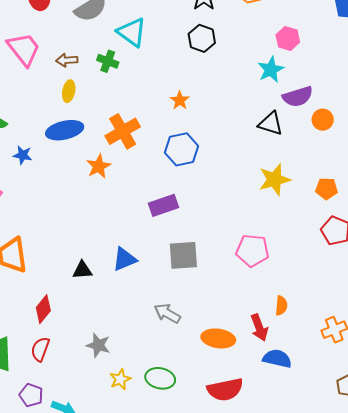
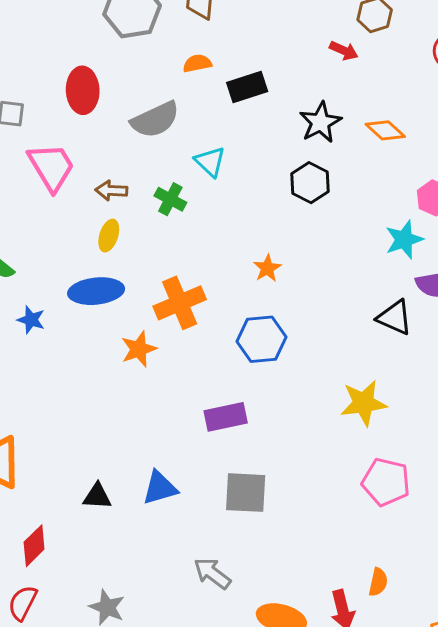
cyan triangle: (132, 32) -> (210, 162), size x0.7
yellow star: (275, 180) -> (364, 403), moved
pink pentagon: (252, 251) -> (386, 482), moved

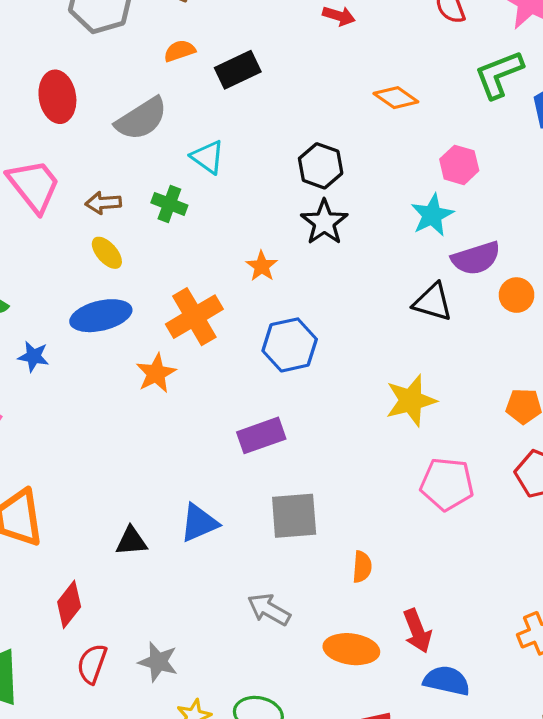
black star: (320, 122) -> (324, 222), moved
yellow ellipse: (109, 236) -> (107, 253), turned -52
orange star: (267, 268) -> (262, 266), moved
orange semicircle: (378, 582) -> (362, 567), moved
red semicircle: (23, 603) -> (92, 664), moved

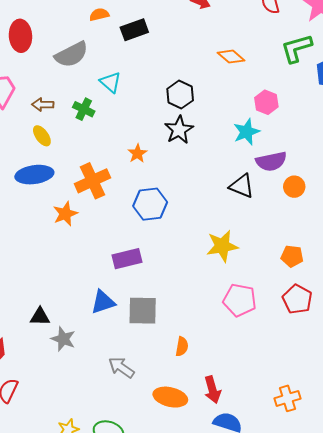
blue triangle: (199, 523) -> (103, 302), moved
gray star: (158, 662) -> (63, 339), moved

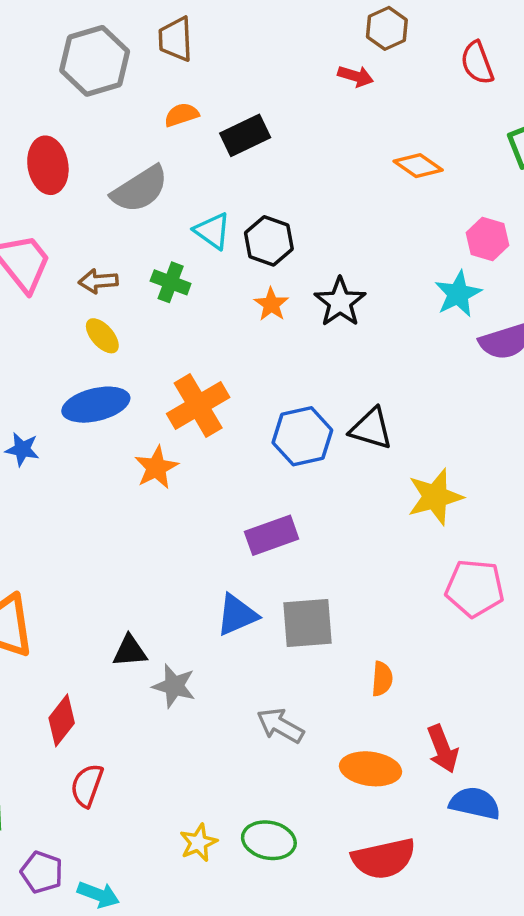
black hexagon: (180, 95) -> (269, 241), moved
orange star: (137, 153) -> (271, 304), moved
black triangle: (242, 186) -> (371, 429), moved

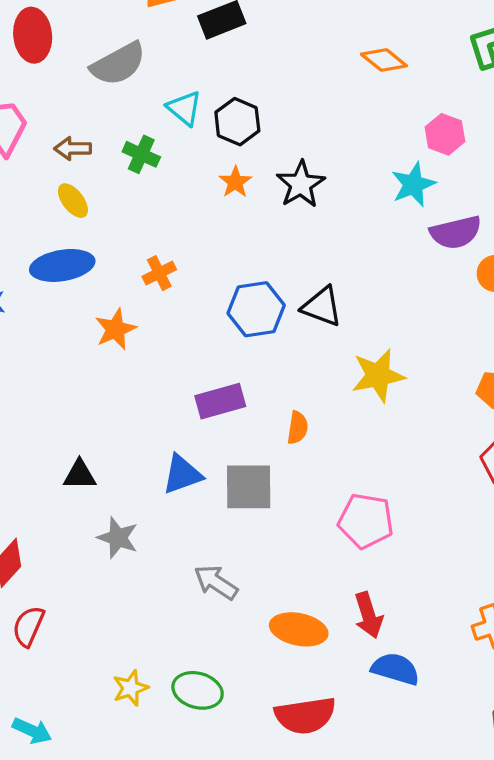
orange cross: (198, 405) -> (159, 273), size x0.6
pink pentagon: (475, 588) -> (366, 521), moved
black triangle: (130, 651) -> (80, 475), moved
orange semicircle: (382, 679) -> (298, 428), moved

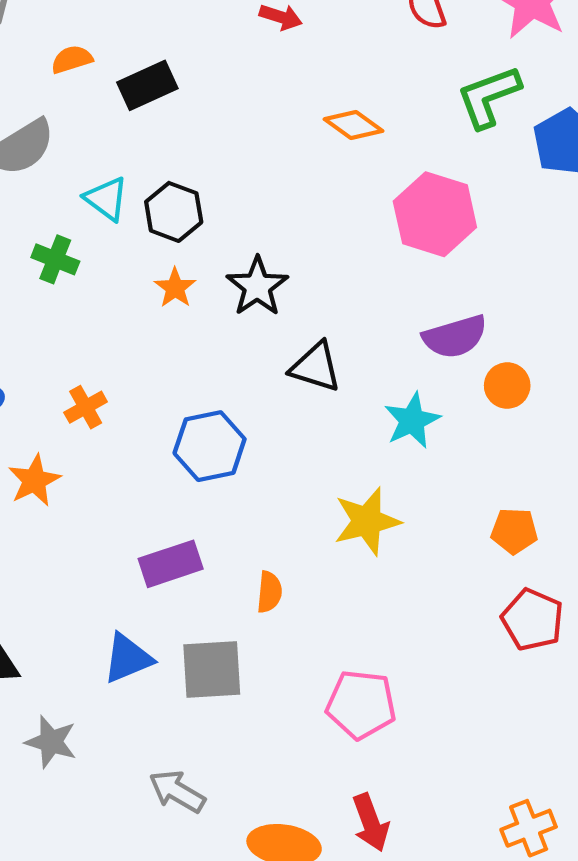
pink hexagon: (445, 134) -> (435, 214), size x1.6
cyan star: (413, 184) -> (412, 421), moved
black triangle: (322, 307) -> (316, 367), moved

